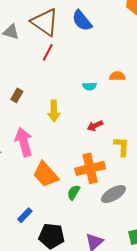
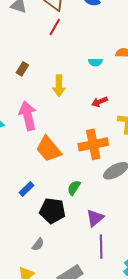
green semicircle: (74, 192) -> (74, 188), moved

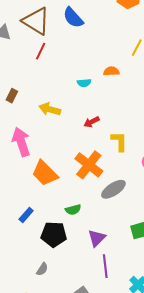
yellow arrow: (59, 86) -> (50, 109), turned 110
orange cross: (93, 144) -> (89, 165), turned -36
green semicircle: (74, 188) -> (73, 210), turned -133

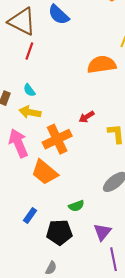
orange semicircle: (111, 71) -> (102, 65), size x1.8
cyan semicircle: (84, 83) -> (29, 90), moved, turned 64
yellow arrow: (50, 109) -> (30, 112), moved
orange cross: (89, 165) -> (57, 139), moved, turned 32

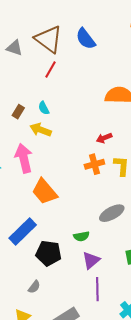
red arrow: (87, 117) -> (104, 138), moved
orange cross: (57, 139) -> (94, 164), moved, size x0.7
green semicircle: (76, 206) -> (81, 236), moved
blue rectangle: (30, 215) -> (23, 232), size x1.8

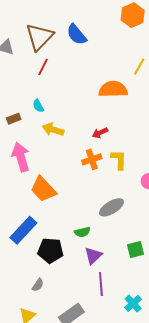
brown triangle: (48, 39) -> (39, 37), turned 40
brown rectangle: (18, 112) -> (14, 119), moved, turned 40
yellow arrow: (41, 130) -> (53, 130), moved

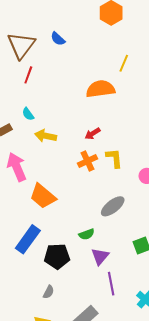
blue semicircle: (77, 35) -> (58, 39), size x0.7

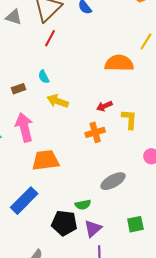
yellow L-shape: (114, 158) -> (129, 119), moved
orange trapezoid: (43, 196) -> (46, 160), turned 124
black pentagon: (57, 256) -> (64, 223), moved

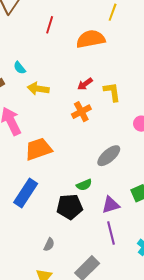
red line: (50, 38) -> (50, 25), moved
purple triangle: (93, 229) -> (111, 205), moved, turned 36

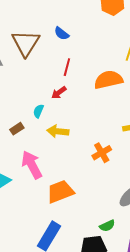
cyan semicircle: (20, 68) -> (38, 111), turned 64
red arrow: (85, 84) -> (59, 93), moved

